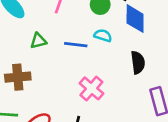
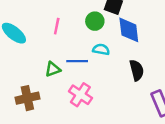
green triangle: (38, 41) -> (53, 69), moved
pink cross: (91, 88) -> (80, 95), moved

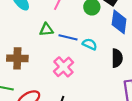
cyan semicircle: (101, 49) -> (90, 44), moved
green triangle: (53, 69) -> (46, 30), moved

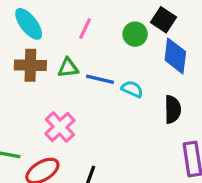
brown cross: (17, 58) -> (30, 65), moved
pink cross: (63, 67) -> (60, 127), moved

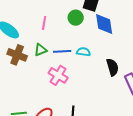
brown cross: (30, 65) -> (17, 55), turned 36
black semicircle: (173, 109) -> (112, 67), moved
pink cross: (60, 127) -> (58, 75), moved

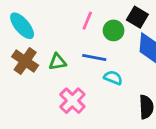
pink line: (44, 23) -> (87, 21), moved
blue line: (62, 51) -> (94, 58), moved

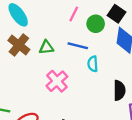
cyan semicircle: (113, 78) -> (93, 64), turned -119

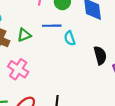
pink cross: (57, 81) -> (18, 69), moved

